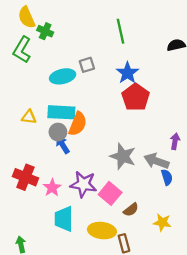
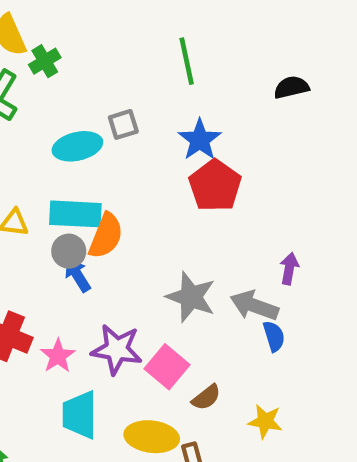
green cross: (45, 31) -> (45, 61), turned 35

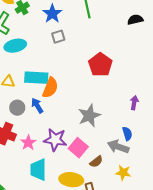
blue star: (200, 140) -> (52, 14), moved
cyan ellipse: (77, 146) -> (15, 46), moved
gray circle: (69, 251) -> (17, 108), moved
gray star: (191, 297) -> (89, 116), turned 30
gray arrow: (254, 306) -> (118, 147), moved

